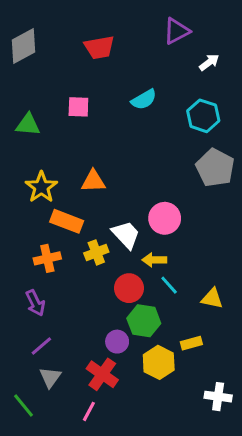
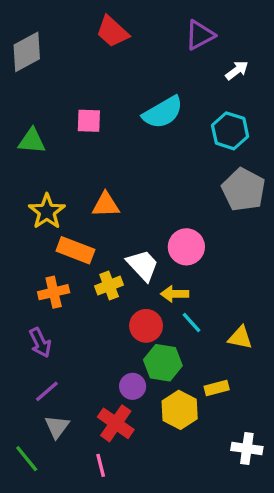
red trapezoid: (99, 47) -> (112, 32), moved, turned 52
cyan semicircle: (144, 99) -> (163, 112), size x1.4
pink line: (89, 411) -> (101, 465), turned -42

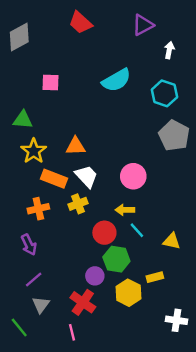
white arrow: (237, 70) -> (169, 50), turned -42
pink square: (89, 121) -> (50, 83), moved
green triangle: (32, 141) -> (23, 120), moved
white trapezoid: (143, 265) -> (86, 176), moved

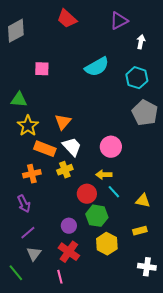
orange triangle: (76, 146) -> (63, 122), turned -48
purple circle: (95, 276) -> (69, 226), moved
yellow rectangle: (155, 277) -> (140, 231), moved

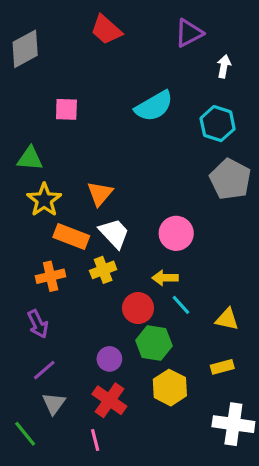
white cross: (147, 267) -> (233, 424), size x1.4

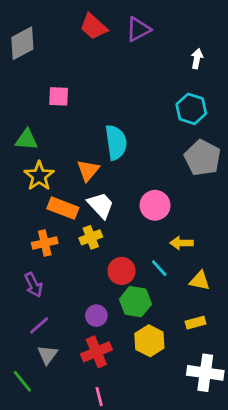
purple triangle: (189, 33) -> (138, 29), moved
cyan semicircle: (154, 106) -> (116, 142), moved, turned -68
yellow arrow: (165, 278) -> (182, 243), moved
red cross: (109, 400) -> (96, 352), turned 32
pink line: (95, 440) -> (99, 397), moved

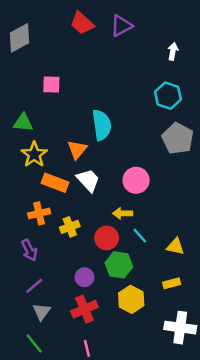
yellow cross: (91, 237) -> (70, 227), moved
yellow arrow: (182, 243) -> (123, 213), moved
green line: (22, 381) -> (34, 343), moved

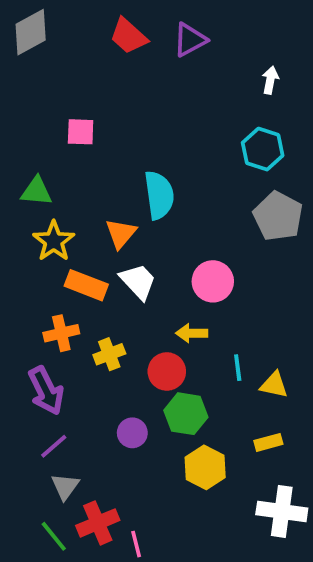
gray diamond: (19, 38) -> (31, 32), moved
cyan line: (140, 235) -> (238, 368), moved, turned 35
purple arrow: (29, 250) -> (46, 391), size x1.4
red cross: (84, 309) -> (98, 523), moved

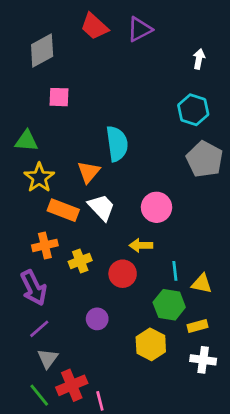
gray diamond: (31, 32) -> (42, 50), moved
green hexagon: (186, 414) -> (169, 305), moved
white cross: (282, 511) -> (203, 360), moved, size x0.7

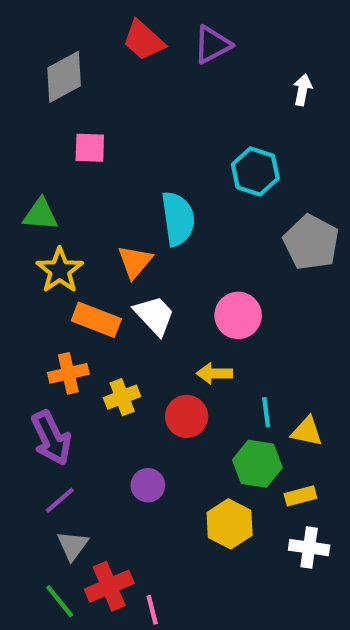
cyan hexagon: (193, 110) -> (255, 171), moved

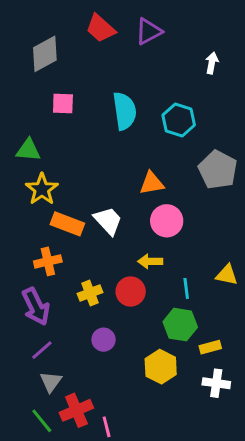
cyan semicircle: (178, 219) -> (125, 111), moved
orange triangle: (135, 262) -> (152, 183), moved, turned 40
yellow cross: (122, 397) -> (90, 293), moved
yellow triangle: (307, 431) -> (227, 275), moved

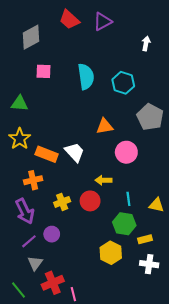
yellow star: (42, 189) -> (20, 139), moved
pink circle: (167, 221) -> (126, 152), moved
yellow triangle: (227, 275) -> (156, 205), moved
purple circle: (104, 340) -> (52, 234), moved
green line: (42, 421) -> (19, 290), moved

